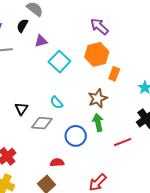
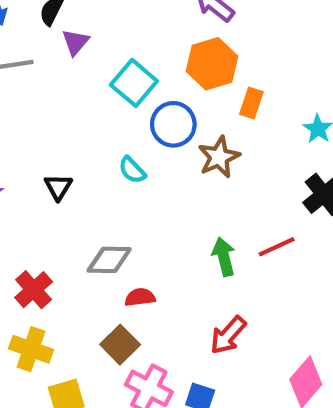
purple triangle: (41, 41) -> (75, 42), moved, turned -32
green arrow: (98, 122) -> (224, 257), moved
gray diamond: (42, 123) -> (109, 260), moved
blue circle: (76, 136) -> (173, 124), moved

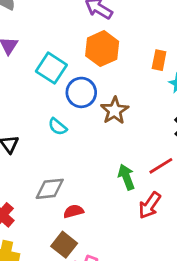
orange rectangle: (251, 103) -> (159, 60), moved
red arrow: (228, 335) -> (150, 205), moved

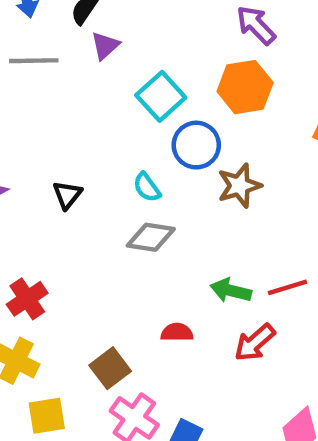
green arrow: (126, 177) -> (231, 291), turned -70
gray diamond: (50, 189) -> (151, 237), moved
red semicircle: (74, 211) -> (177, 332), moved

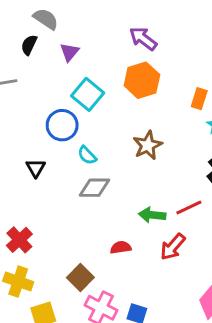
purple triangle: (105, 46) -> (69, 52), moved
blue circle: (196, 145) -> (62, 125), moved

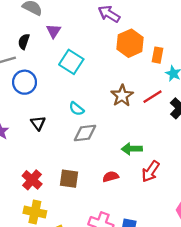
black semicircle: (29, 45) -> (24, 42), moved
orange hexagon: (142, 80) -> (130, 43), moved
blue circle: (62, 125) -> (25, 82), moved
red line: (189, 207) -> (152, 97), moved
brown square: (80, 277) -> (69, 179), moved, turned -30

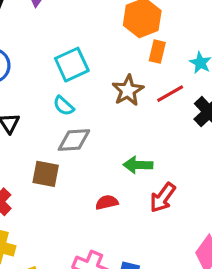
orange rectangle: (157, 55) -> (157, 52), moved
cyan square: (71, 62) -> (72, 65), moved, turned 30
brown square: (69, 179) -> (46, 174), moved

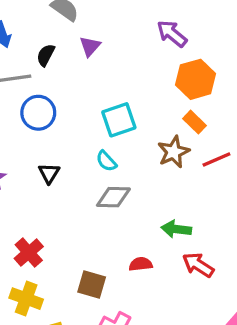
orange rectangle: (157, 52) -> (195, 122), moved, turned -65
brown square: (46, 174) -> (92, 284), moved
red arrow: (163, 198) -> (198, 265), turned 80

